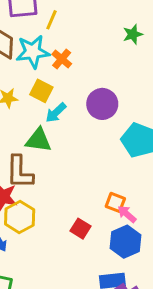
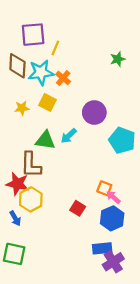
cyan arrow: (56, 113) -> (69, 136), moved

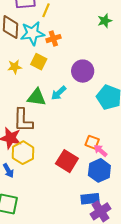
orange cross: (63, 78) -> (53, 39), turned 32
red square: (78, 208) -> (67, 161), size x1.5

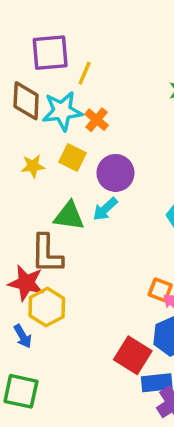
orange cross: (53, 39) -> (97, 120), turned -32
purple circle: (83, 71) -> (115, 173), moved
red square: (67, 161) -> (133, 355), moved

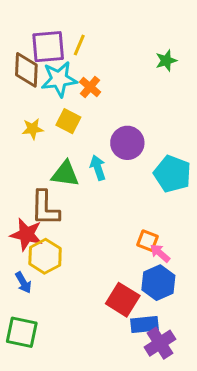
purple square: (50, 53) -> (48, 47), moved
purple circle: (115, 173) -> (127, 143), moved
cyan arrow: (105, 209) -> (98, 168), turned 115

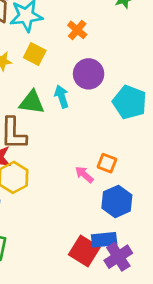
orange cross: (90, 87) -> (77, 30), moved
pink arrow: (160, 253) -> (84, 175), moved
red square: (123, 300) -> (84, 251), moved

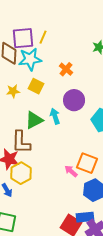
green triangle: (32, 102) -> (34, 120), turned -36
orange square: (107, 163) -> (87, 163), size x1.5

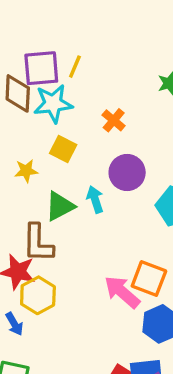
yellow star: (13, 91) -> (26, 171), moved
pink arrow: (71, 171) -> (122, 292), size x1.6

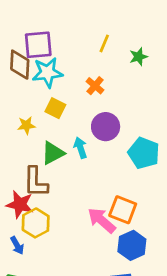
yellow line: (75, 67) -> (104, 43), moved

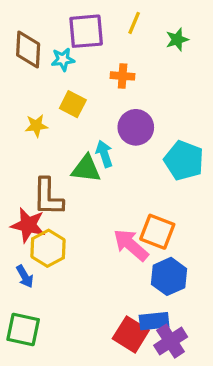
purple square: (38, 45) -> (86, 31), moved
cyan star: (47, 73) -> (63, 59), size x0.6
orange cross: (95, 86) -> (123, 76), turned -36
green triangle: (53, 153) -> (86, 169), moved, turned 35

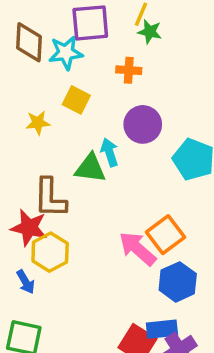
green star: (177, 40) -> (150, 32), moved, turned 30
cyan star: (63, 59) -> (66, 53), size x1.4
orange square: (157, 232) -> (165, 235), turned 32

